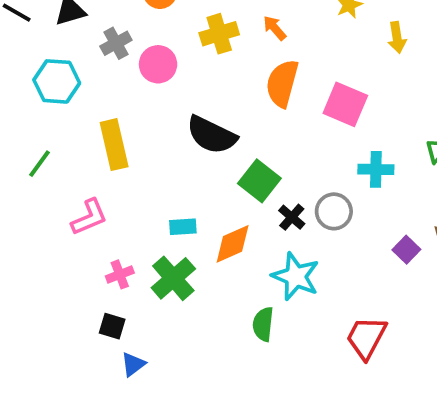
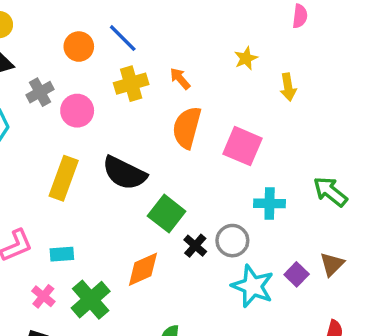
yellow rectangle: (114, 145) -> (64, 178), moved, turned 33
cyan rectangle: (183, 227) -> (62, 254), moved
pink cross: (120, 274) -> (43, 296), turned -30
cyan star: (296, 276) -> (253, 286), moved

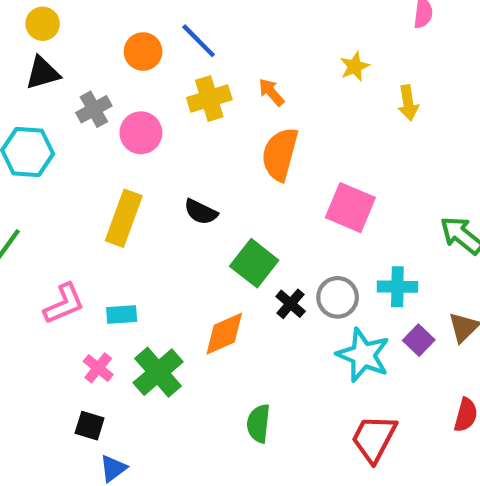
pink square: (243, 146) -> (350, 208), moved
black semicircle: (124, 173) -> (201, 212), size x0.6
cyan cross: (270, 203) -> (397, 287), moved

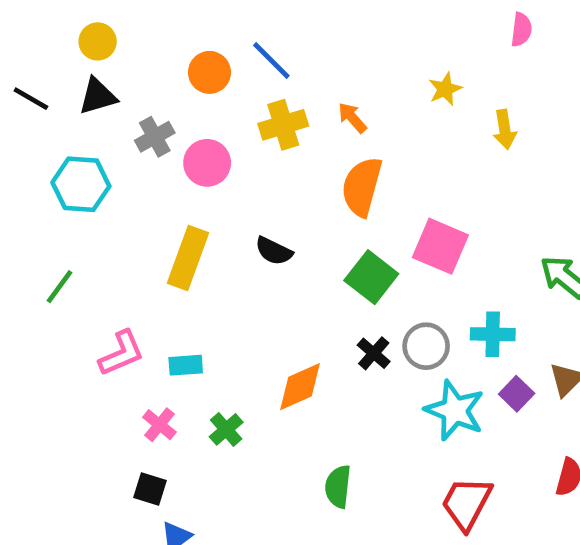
green square: (254, 263) -> (371, 277), moved
green cross: (158, 372) -> (226, 429), size x0.6

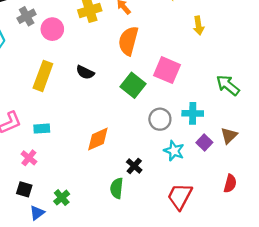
yellow arrow: (505, 130) -> (199, 26), moved
black cross: (374, 353) -> (134, 166), moved
cyan star: (455, 410) -> (174, 151), size x0.7
green cross: (226, 429) -> (62, 198), moved

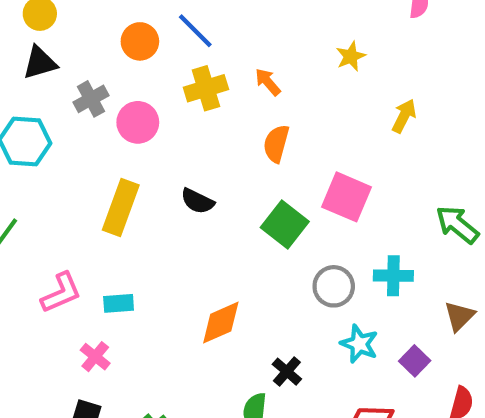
yellow arrow: (199, 26) -> (404, 116), turned -144
orange semicircle: (128, 41) -> (276, 144), size x0.7
purple square: (204, 143) -> (415, 361), moved

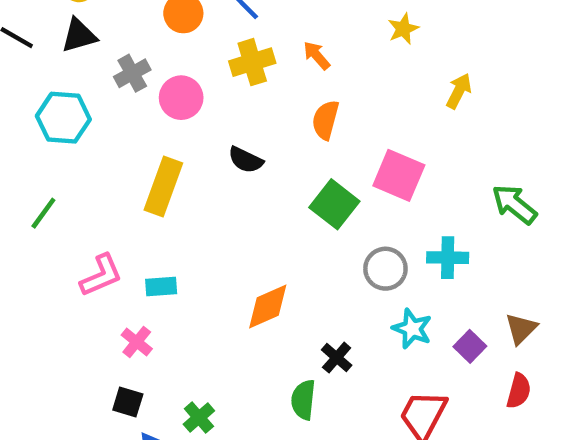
black semicircle: (197, 201) -> (246, 160), moved
brown triangle: (459, 316) -> (521, 329), moved

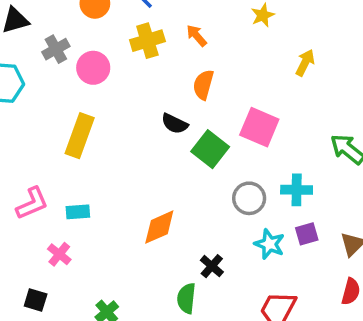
black semicircle: (246, 160) -> (175, 124), moved
purple square: (470, 346) -> (307, 234), moved, turned 30
black square: (128, 402) -> (36, 300), moved

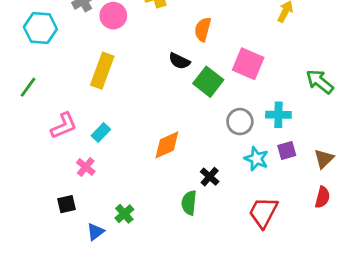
cyan rectangle: (78, 212) -> (101, 133), turned -42
black square: (36, 300) -> (67, 204), turned -30

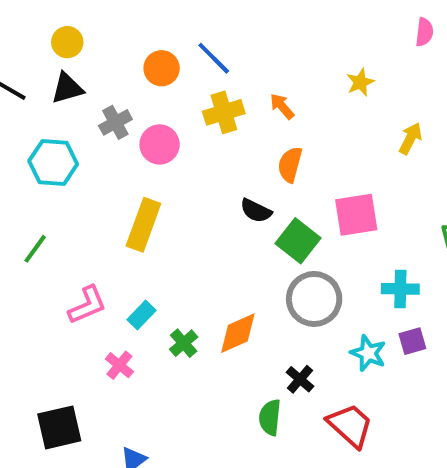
pink square: (248, 64) -> (356, 215), turned -32
gray circle: (240, 122) -> (314, 299), moved, size x1.4
black square: (67, 204) -> (59, 427), moved, size x1.6
red trapezoid: (263, 212) -> (350, 425), moved, turned 104
green cross: (124, 214) -> (184, 343), moved

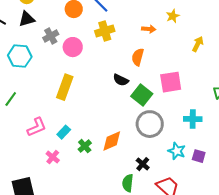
orange arrow: (282, 106) -> (149, 29), moved, turned 136
purple square: (412, 341) -> (199, 156), moved, turned 32

